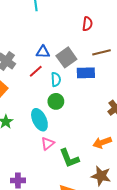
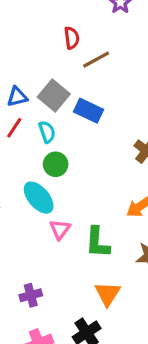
brown line: (101, 52) -> (96, 60), moved
blue rectangle: (86, 73) -> (88, 111), turned 42
green L-shape: (69, 158) -> (97, 242), turned 40

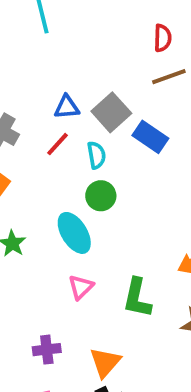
red semicircle: (72, 38) -> (163, 38), moved
pink triangle: (60, 229) -> (81, 287), moved
orange triangle: (108, 294) -> (105, 362), moved

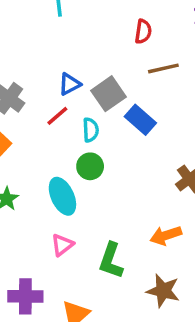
red semicircle: (163, 38) -> (143, 32), moved
blue triangle: (67, 107) -> (70, 84), turned -30
purple cross: (47, 350) -> (25, 296), size x1.4

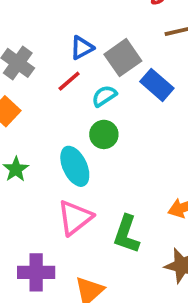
cyan semicircle: (91, 130) -> (104, 96), turned -120
pink triangle: (62, 245) -> (75, 218), size x1.5

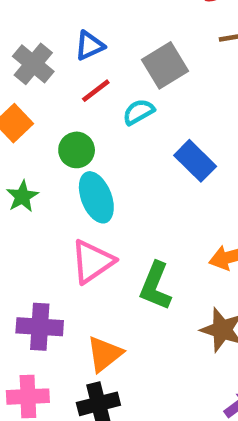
blue triangle: (82, 48) -> (90, 46), moved
blue rectangle: (157, 85) -> (195, 161), moved
green circle: (104, 134) -> (77, 150), moved

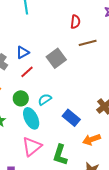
cyan semicircle: (139, 112) -> (45, 99), moved
blue rectangle: (195, 161) -> (71, 118), moved

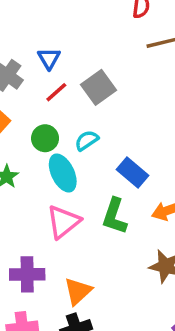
blue triangle: (23, 52) -> (49, 58), turned -32
gray square: (56, 58) -> (99, 87), moved
green L-shape: (60, 155) -> (115, 216), moved

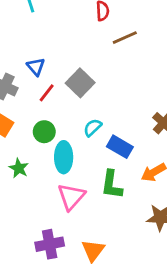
cyan semicircle: (87, 140) -> (93, 128), moved
cyan ellipse: (63, 173) -> (64, 157), turned 36

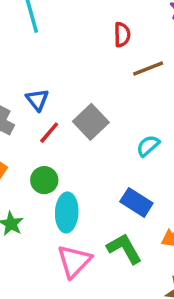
cyan semicircle: (93, 128) -> (148, 146), moved
green L-shape: (112, 185) -> (124, 249), turned 140

